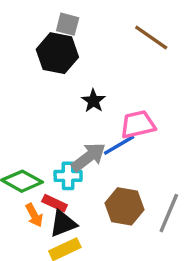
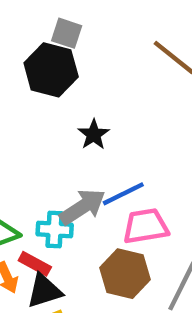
pink trapezoid: (138, 124) -> (146, 226), moved

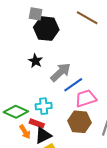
black hexagon: (51, 70) -> (46, 29), moved
black star: (94, 134) -> (36, 61), moved
gray arrow: (83, 207) -> (61, 72), moved

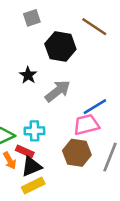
gray square: (36, 14) -> (32, 18), turned -32
black hexagon: (46, 29) -> (60, 46), moved
blue line: (73, 85) -> (95, 107), moved

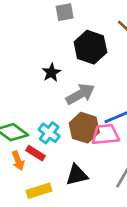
cyan cross: (34, 131) -> (49, 133), turned 30
brown hexagon: (77, 153) -> (84, 128), moved
black triangle: (31, 166) -> (77, 175), moved

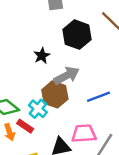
brown hexagon: (84, 128) -> (55, 94), moved
pink trapezoid: (105, 135) -> (84, 133), moved

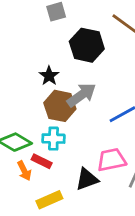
brown hexagon: (55, 94) -> (60, 106), moved
cyan cross: (38, 109) -> (53, 139), turned -30

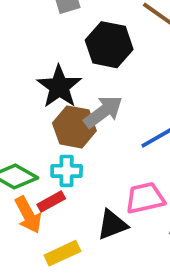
black star: (49, 76) -> (59, 87), size x1.6
red rectangle: (42, 161) -> (51, 201), turned -54
orange arrow: (24, 171) -> (28, 215), size x1.4

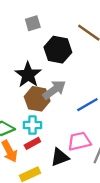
red rectangle: (51, 201) -> (32, 143), moved

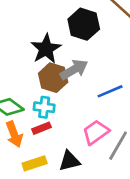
pink trapezoid: (79, 141) -> (96, 132), turned -30
black triangle: (60, 157) -> (70, 161), moved

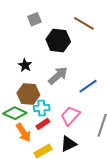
black star: (46, 49) -> (25, 65), moved, size x0.6
brown hexagon: (53, 78) -> (28, 94), moved
pink trapezoid: (96, 132) -> (70, 116), moved

